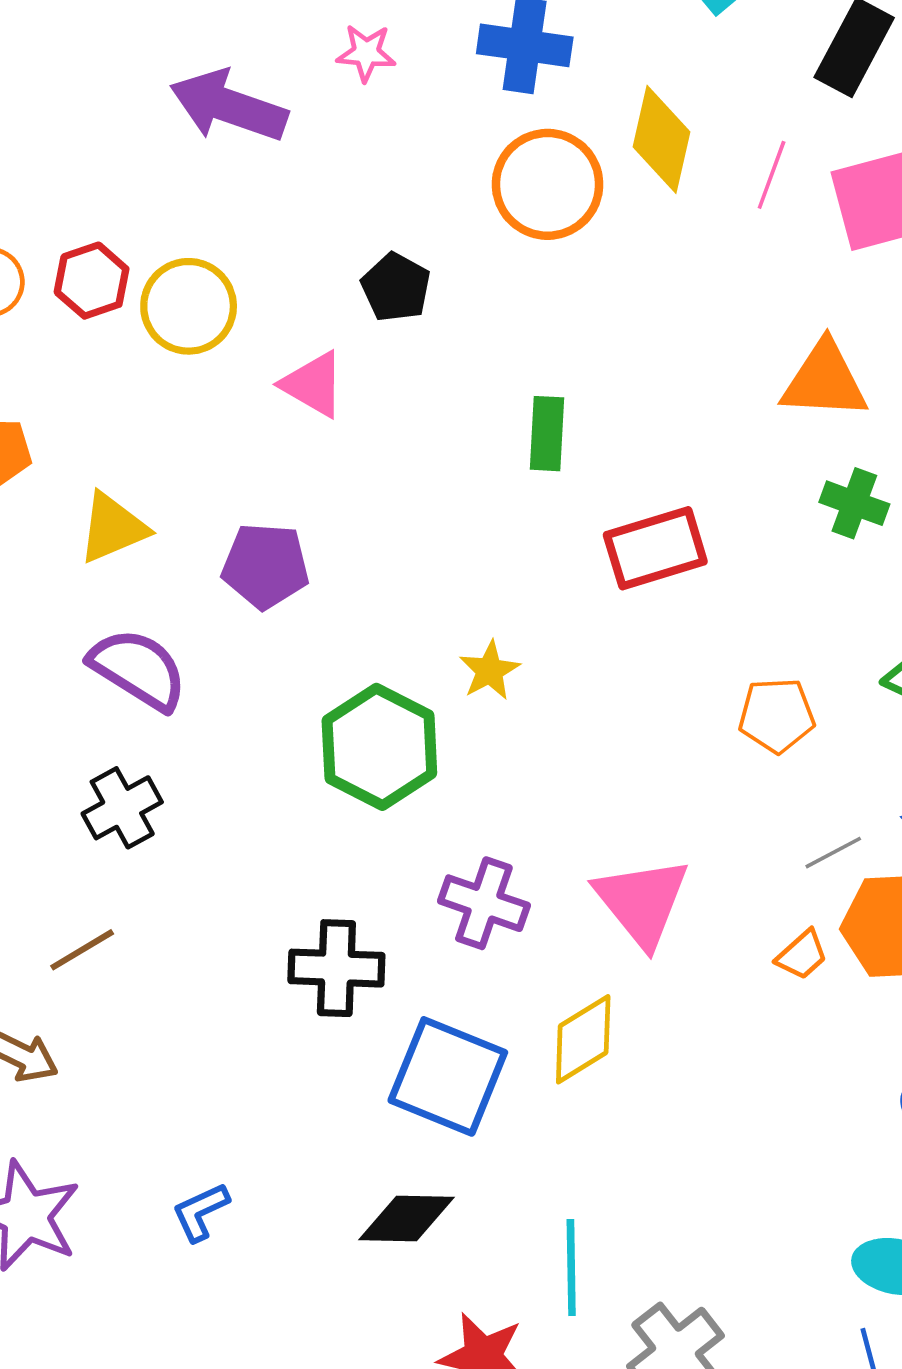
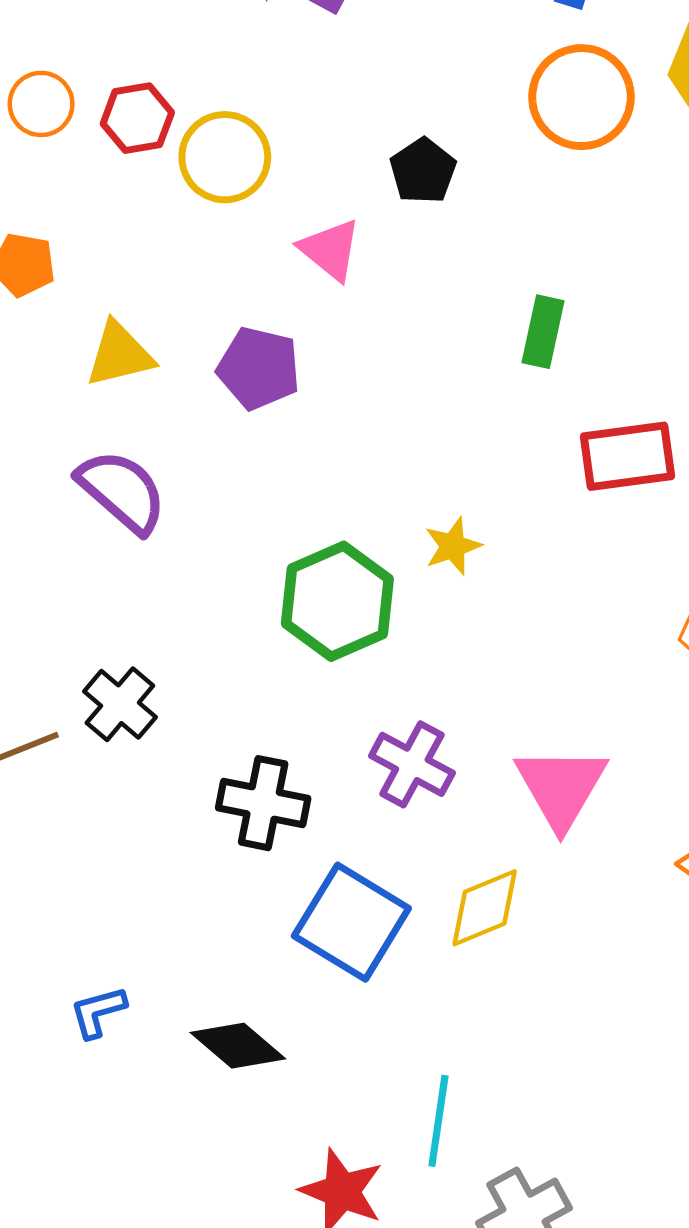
purple pentagon: (265, 566) -> (259, 368), moved
black cross: (122, 808) -> (120, 704), moved, turned -30
black diamond: (407, 1218) -> (238, 1046), moved, turned 30

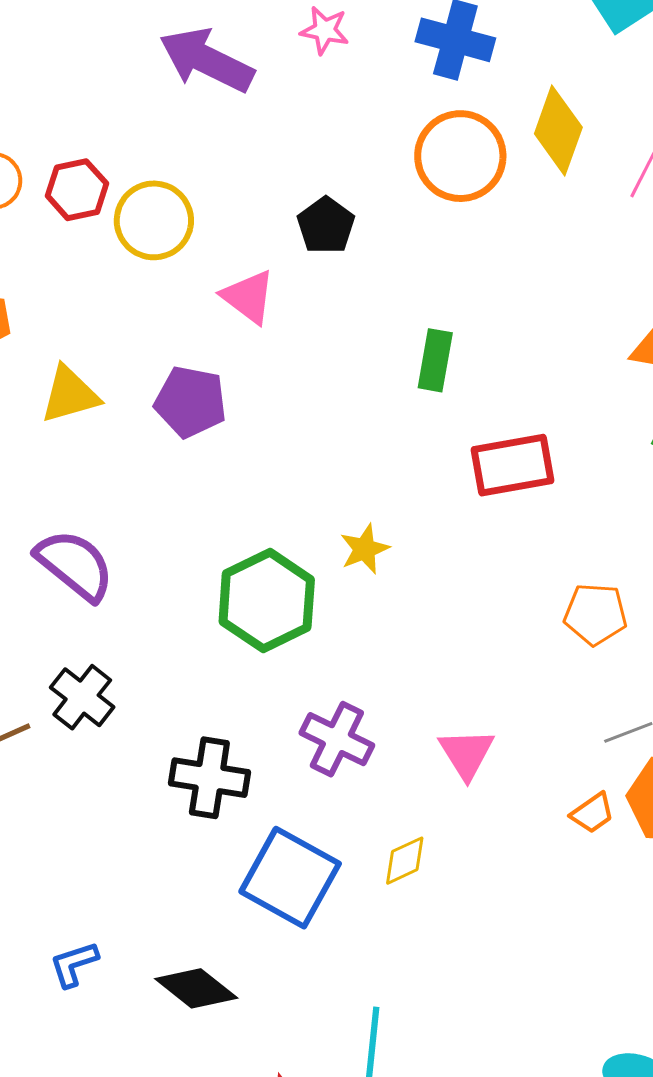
purple semicircle: (122, 491) -> (75, 565), moved
pink triangle: (561, 787) -> (466, 754), size x0.7
yellow diamond: (485, 908) -> (405, 861), size x0.7

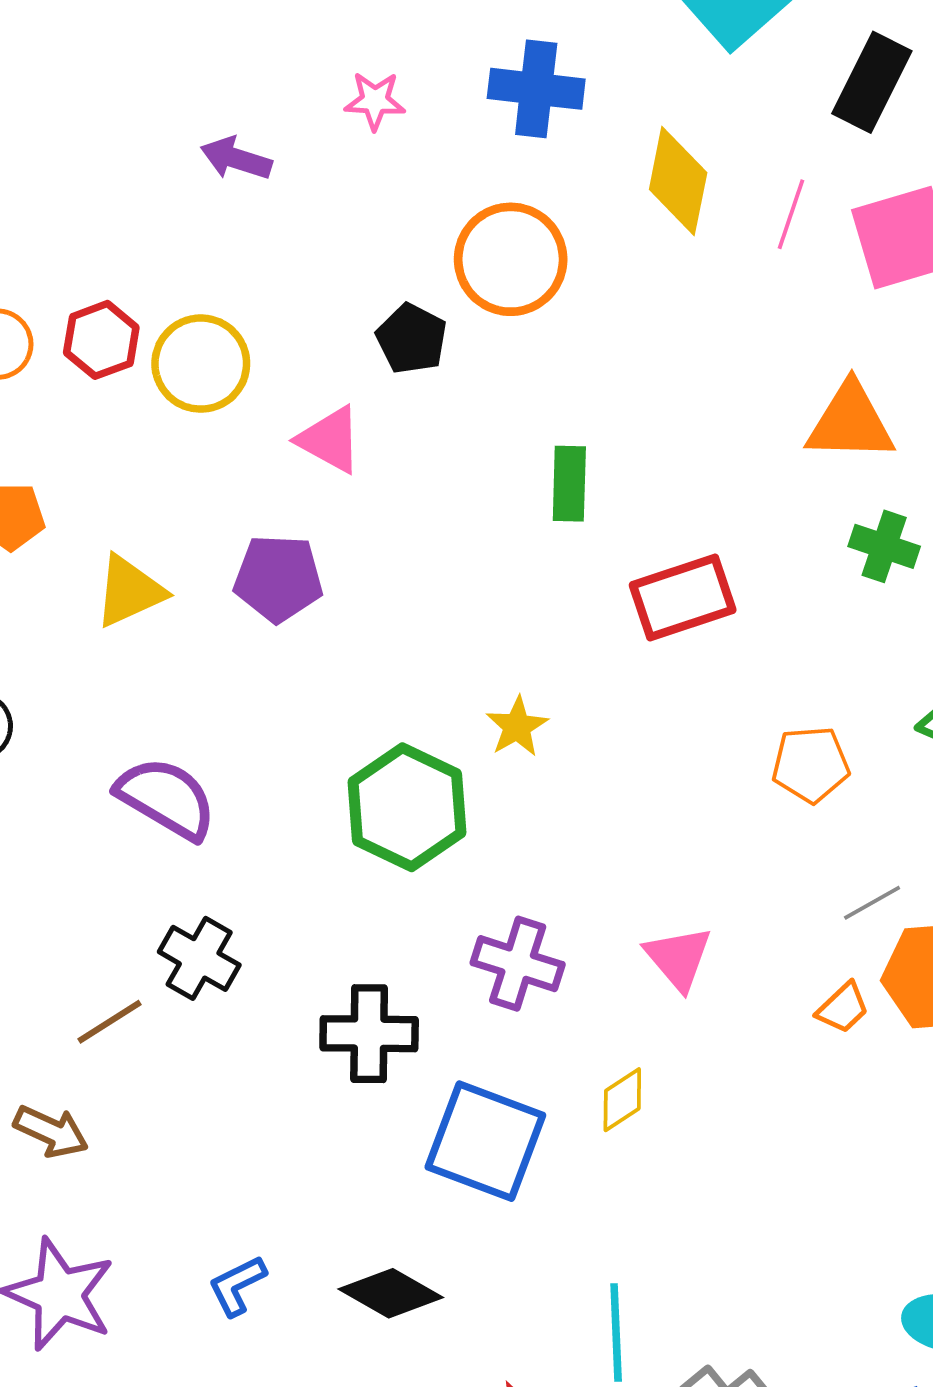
purple arrow: (207, 60) -> (236, 158), size x0.6
orange circle: (460, 156) -> (511, 259), moved

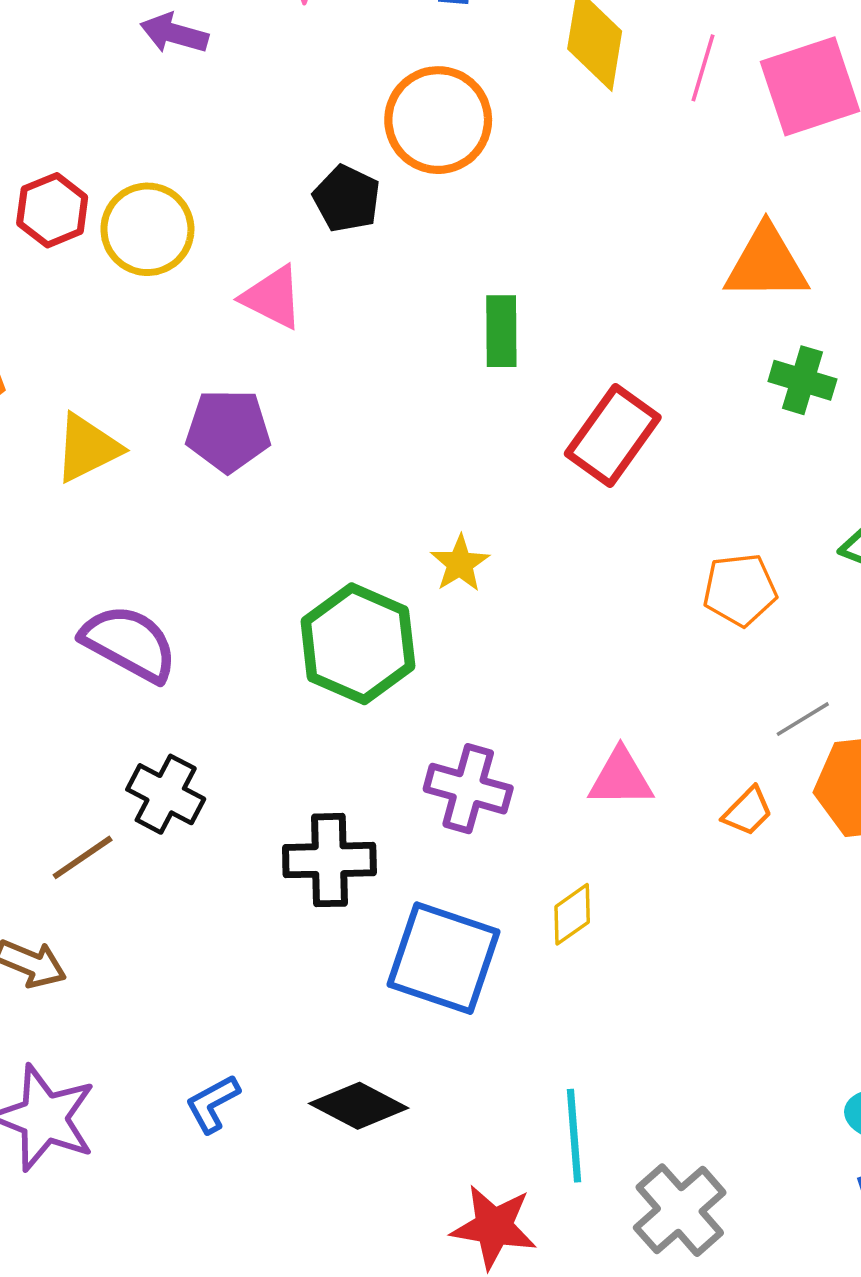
red rectangle: (683, 598) -> (613, 435), turned -34
pink triangle: (678, 958) -> (621, 778), turned -48
orange trapezoid: (843, 1008) -> (748, 811), moved

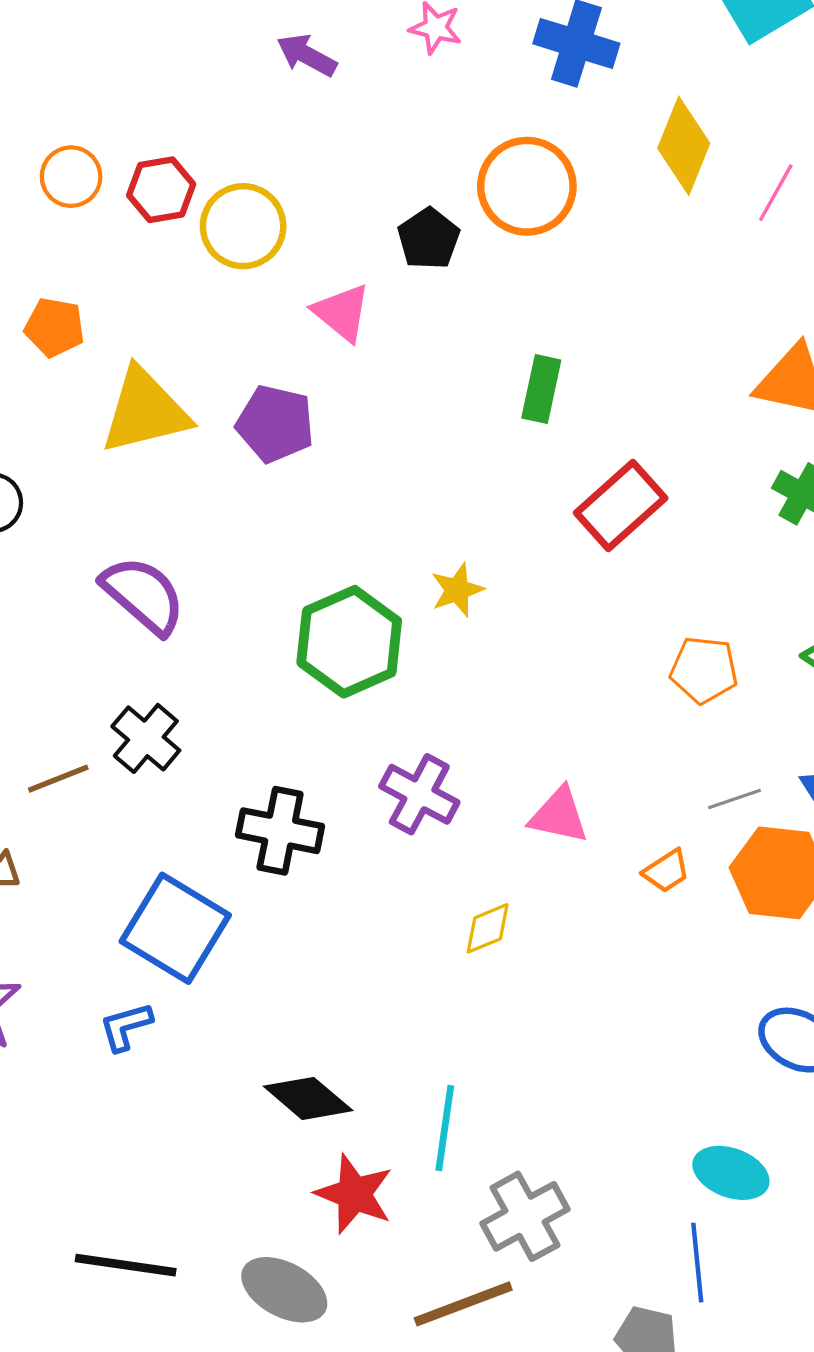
yellow triangle: (87, 448) -> (145, 411), size x1.4
blue square: (443, 958) -> (175, 928), moved
black diamond: (359, 1106) -> (308, 1098), moved

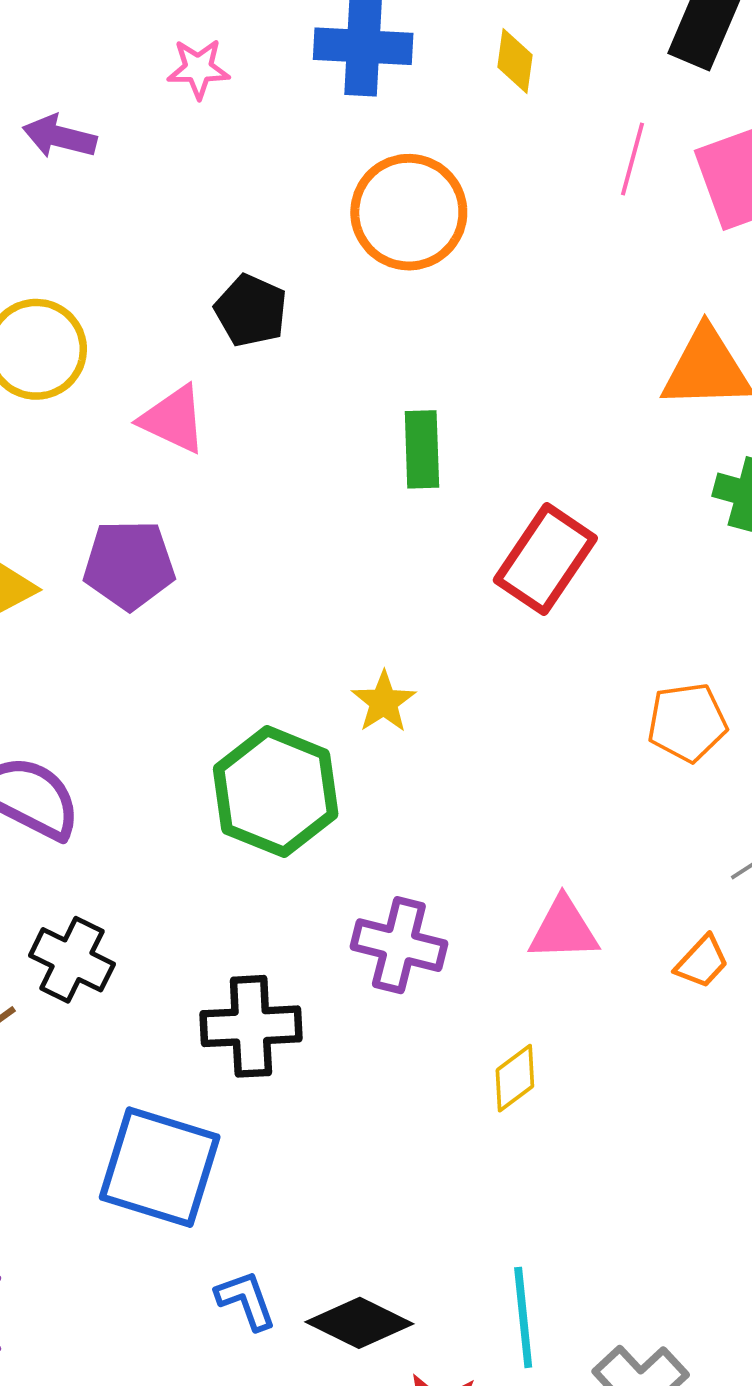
yellow diamond: (684, 146) -> (515, 61), moved, size x0.6
orange circle: (527, 186) -> (409, 212), moved
blue L-shape: (126, 1026) -> (246, 1300), moved, turned 100

